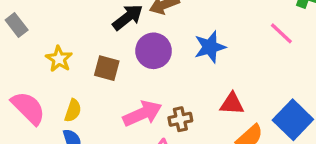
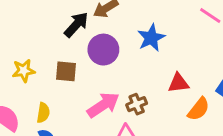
yellow star: (59, 59) -> (24, 71), turned -30

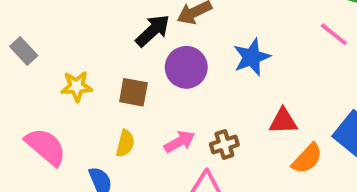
pink arrow: (103, 105) -> (179, 142), size x0.7
yellow semicircle: (43, 113) -> (125, 143), moved

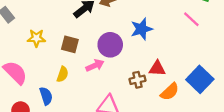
purple circle: (186, 67) -> (110, 45), moved
pink arrow: (179, 142) -> (95, 65), moved
brown cross: (224, 145) -> (137, 80), moved

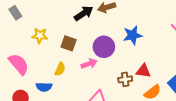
blue semicircle: (46, 96) -> (44, 87), turned 105

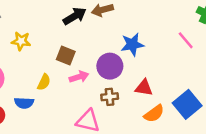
brown square: (69, 43) -> (66, 55), moved
purple circle: (104, 47) -> (110, 66), moved
brown cross: (125, 79) -> (110, 97), moved

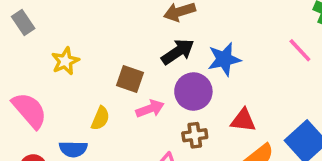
black arrow: (75, 16) -> (178, 52), moved
yellow star: (21, 41) -> (65, 61), turned -30

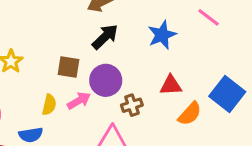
blue star: (224, 59) -> (162, 35), moved
purple circle: (193, 92) -> (106, 80), moved
pink arrow: (150, 109) -> (79, 101), moved

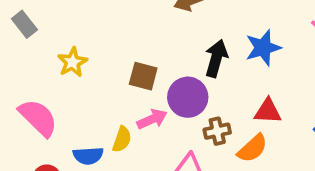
black arrow: (105, 37) -> (216, 58), moved, turned -36
yellow semicircle: (49, 105) -> (122, 139), moved
orange semicircle: (190, 114) -> (252, 148), moved

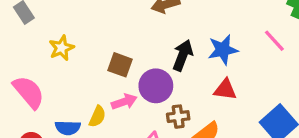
red triangle: (268, 111) -> (225, 90), moved

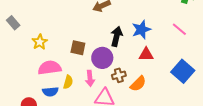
pink line: (274, 41) -> (179, 29), moved
pink semicircle: (29, 92) -> (50, 68), moved, turned -50
pink arrow: (124, 102) -> (90, 78), moved, turned 112

